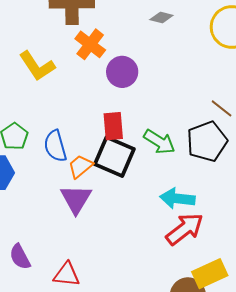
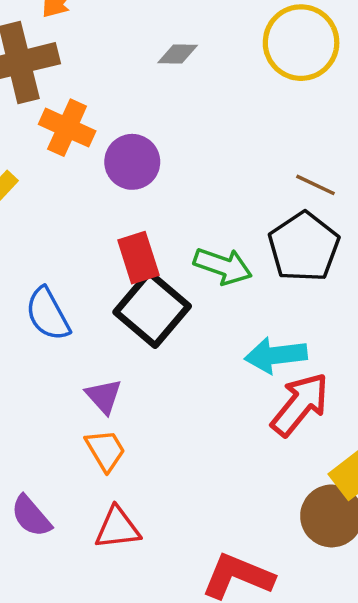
black square: (114, 157) -> (152, 309), turned 30
orange trapezoid: (80, 166) -> (105, 450), moved, turned 112
purple triangle: (76, 199) -> (104, 396), size x0.7

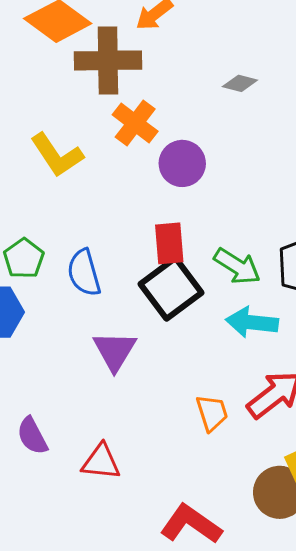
cyan arrow: (276, 355) -> (252, 322), moved
purple triangle: (104, 396) -> (115, 351), size x1.4
orange trapezoid: (105, 450) -> (212, 413), moved

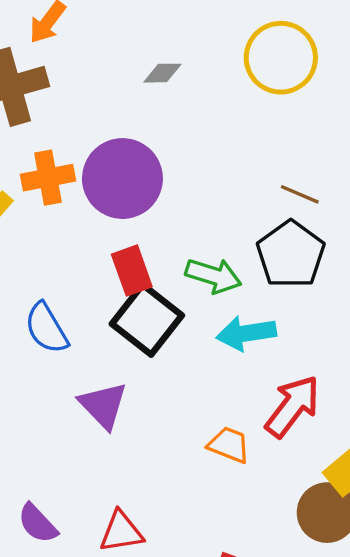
orange cross: (135, 123) -> (48, 178), moved, turned -33
purple circle: (182, 163) -> (122, 179), size x1.5
orange trapezoid: (212, 413) -> (229, 445), turned -36

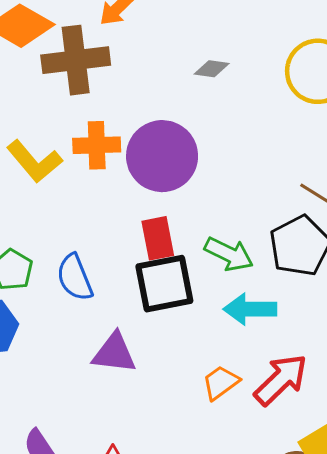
black square: (147, 320) -> (164, 284), turned 32
purple triangle: (103, 405) -> (114, 353), turned -48
orange trapezoid: (229, 445) -> (221, 383), moved, turned -66

